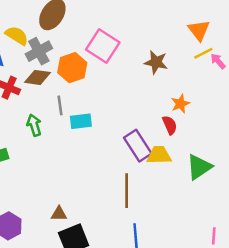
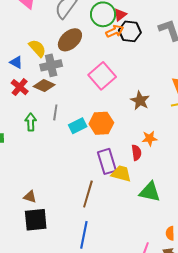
orange hexagon: (72, 68) -> (101, 123), moved
cyan rectangle: (81, 121) -> (78, 126), moved, turned -36
green triangle: (199, 167) -> (150, 192), turned 30

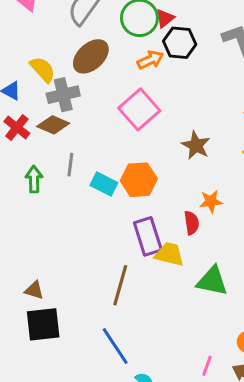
orange arrow: (115, 31) -> (150, 60), moved
cyan rectangle: (78, 126) -> (104, 184), turned 54
blue line: (84, 235) -> (115, 346), turned -44

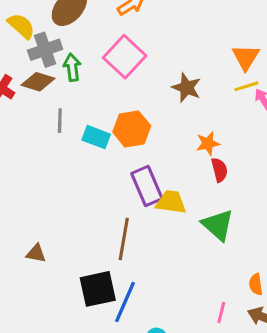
green arrow: (34, 179) -> (72, 67), moved
red semicircle: (192, 223) -> (219, 170), moved
green triangle: (212, 281) -> (218, 225), turned 36
black square: (43, 324) -> (98, 289), moved
blue line: (115, 346) -> (125, 302), turned 63

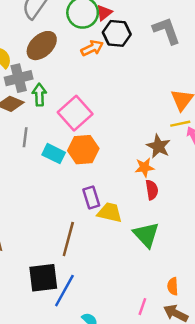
pink square: (125, 57) -> (75, 113), moved
brown star: (187, 88) -> (158, 146), moved
purple rectangle: (147, 186) -> (91, 198), size x0.7

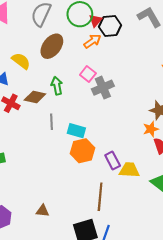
red triangle: (104, 13) -> (95, 21), moved
gray cross: (19, 78) -> (103, 88), moved
pink square: (75, 113) -> (88, 74), moved, size x0.6
orange hexagon: (83, 150) -> (82, 151), moved

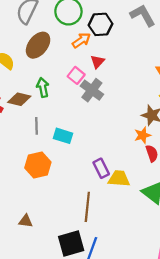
red triangle: (95, 21) -> (97, 62), moved
gray cross: (103, 88) -> (92, 90), turned -30
orange hexagon: (82, 151) -> (38, 165), moved

